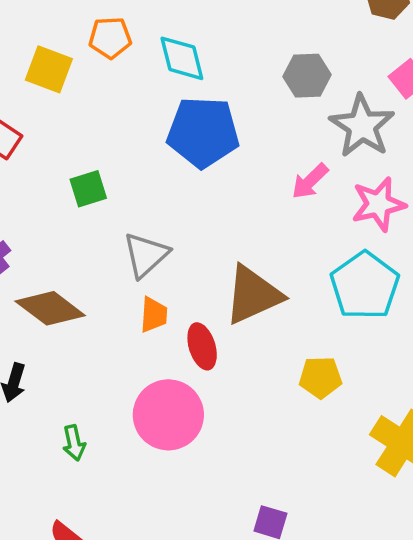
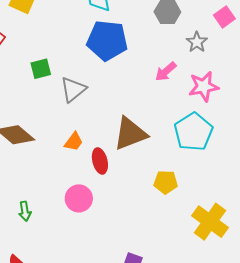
gray star: (362, 126) -> (197, 42), size x0.6
gray triangle: (146, 255) -> (73, 89), moved
orange trapezoid: (154, 315) -> (74, 142), turned 30
pink circle: (168, 415) -> (79, 198), size x0.7

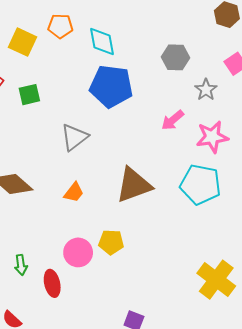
green square: (41, 69) -> (29, 95), moved
cyan pentagon: (193, 132) -> (200, 185), turned -30
red ellipse: (100, 161) -> (52, 283), moved
yellow pentagon: (166, 182) -> (111, 242), moved

